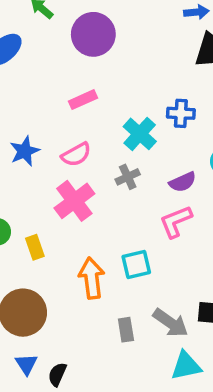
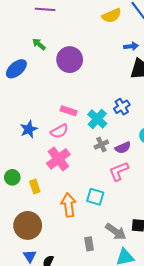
pink rectangle: (83, 100) -> (69, 111), moved, turned 42
blue cross: (181, 113) -> (122, 107), turned -35
gray cross: (128, 177) -> (101, 145), moved
cyan square: (136, 264) -> (95, 197), turned 30
gray rectangle: (126, 330) -> (89, 244), moved

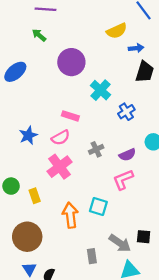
yellow semicircle: (112, 16) -> (117, 31), moved
green arrow: (39, 44) -> (39, 35), moved
cyan cross: (97, 119) -> (100, 90), moved
gray cross: (101, 145) -> (96, 149), moved

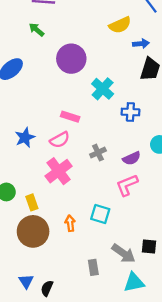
blue cross: (126, 112) -> (130, 112), turned 35
orange arrow: (70, 215) -> (70, 223), size x0.6
brown circle: (27, 237) -> (33, 231), moved

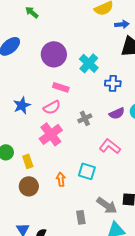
purple circle: (71, 59) -> (54, 54), moved
purple semicircle: (132, 158) -> (117, 113), moved
pink L-shape: (127, 185) -> (110, 146), turned 60
brown circle: (33, 231) -> (29, 186), size x0.7

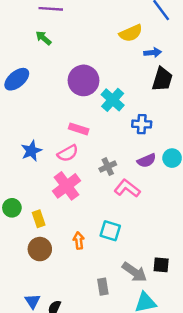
purple circle: (54, 54) -> (83, 80), moved
pink L-shape: (110, 146) -> (127, 188), moved

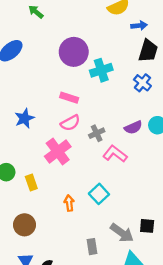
cyan cross: (113, 100) -> (101, 70), turned 30
blue cross: (142, 124) -> (142, 83), moved, turned 36
pink semicircle: (68, 153) -> (70, 123), moved
cyan square: (110, 231) -> (99, 194), turned 30
brown circle: (40, 249) -> (24, 225), moved

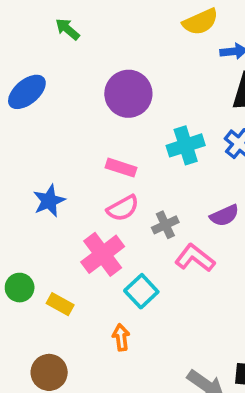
cyan cross: (101, 70) -> (186, 145), moved
yellow rectangle: (31, 182) -> (60, 304), turned -42
cyan square: (99, 194) -> (141, 291), moved

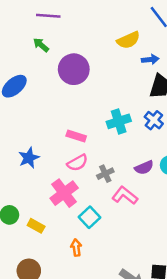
purple circle: (128, 94) -> (74, 69), moved

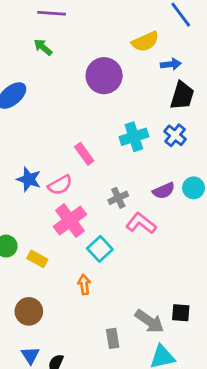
purple circle: (74, 69) -> (104, 76), moved
pink rectangle: (76, 136) -> (84, 154), turned 36
blue star: (29, 158) -> (29, 179), turned -30
pink semicircle: (77, 163) -> (60, 185), moved

